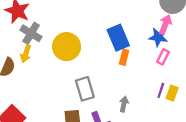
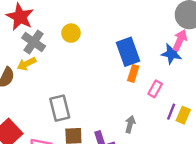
yellow circle: (66, 47) -> (71, 33), moved, size x0.6
yellow arrow: (26, 54) -> (27, 64), turned 42
pink rectangle: (163, 57) -> (155, 89), moved
gray rectangle: (85, 89) -> (60, 108), moved

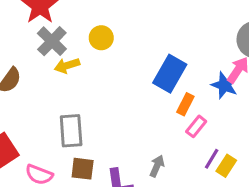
blue rectangle: (128, 52) -> (170, 74), turned 40
yellow arrow: (27, 64) -> (67, 66), moved
orange rectangle: (133, 73) -> (185, 104), moved

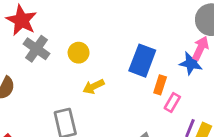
yellow circle: (101, 38) -> (79, 53), moved
yellow arrow: (67, 66) -> (94, 86), moved

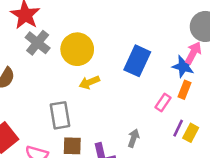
yellow circle: (79, 53) -> (77, 49), size x1.6
orange rectangle: (160, 85) -> (184, 90), moved

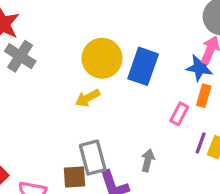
yellow circle: (77, 49) -> (102, 58), moved
gray rectangle: (60, 115) -> (93, 158), moved

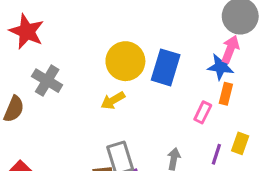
gray cross: (20, 56) -> (47, 81), moved
purple line: (201, 143) -> (216, 154), moved

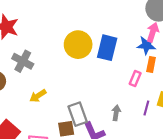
yellow arrow: (113, 100) -> (38, 96), moved

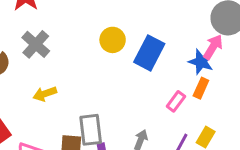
yellow circle: (78, 45) -> (113, 40), size x0.7

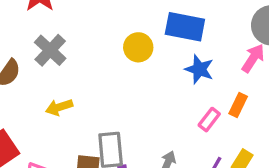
blue rectangle: (149, 53) -> (185, 27), moved, turned 72
blue star: (201, 62) -> (199, 69), moved

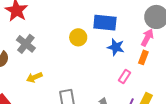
orange rectangle: (238, 105) -> (143, 57), moved

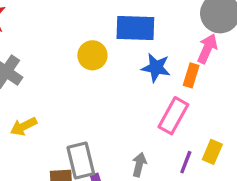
orange rectangle: (143, 57) -> (191, 75), moved
pink rectangle: (124, 77) -> (173, 116), size x1.5

